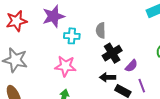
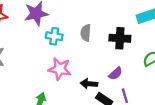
black cross: (112, 53) -> (120, 38), moved, turned 30
pink star: (65, 66) -> (60, 69), moved

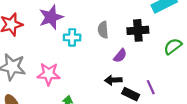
pink star: (60, 69) -> (49, 74), moved
purple semicircle: (115, 74) -> (120, 56), moved

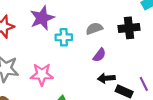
gray semicircle: (103, 30) -> (94, 28), turned 77
purple semicircle: (120, 56) -> (99, 55), moved

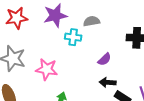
gray semicircle: (94, 28) -> (92, 21), moved

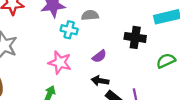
pink star: (47, 69) -> (60, 63), moved

